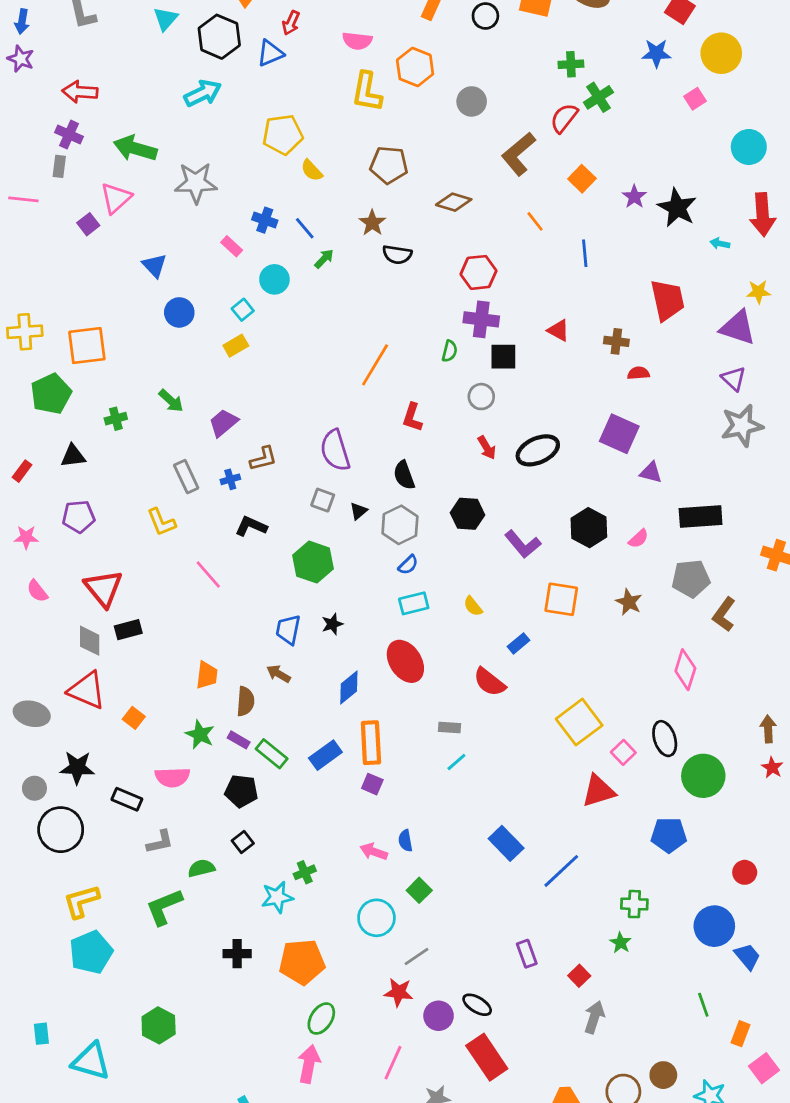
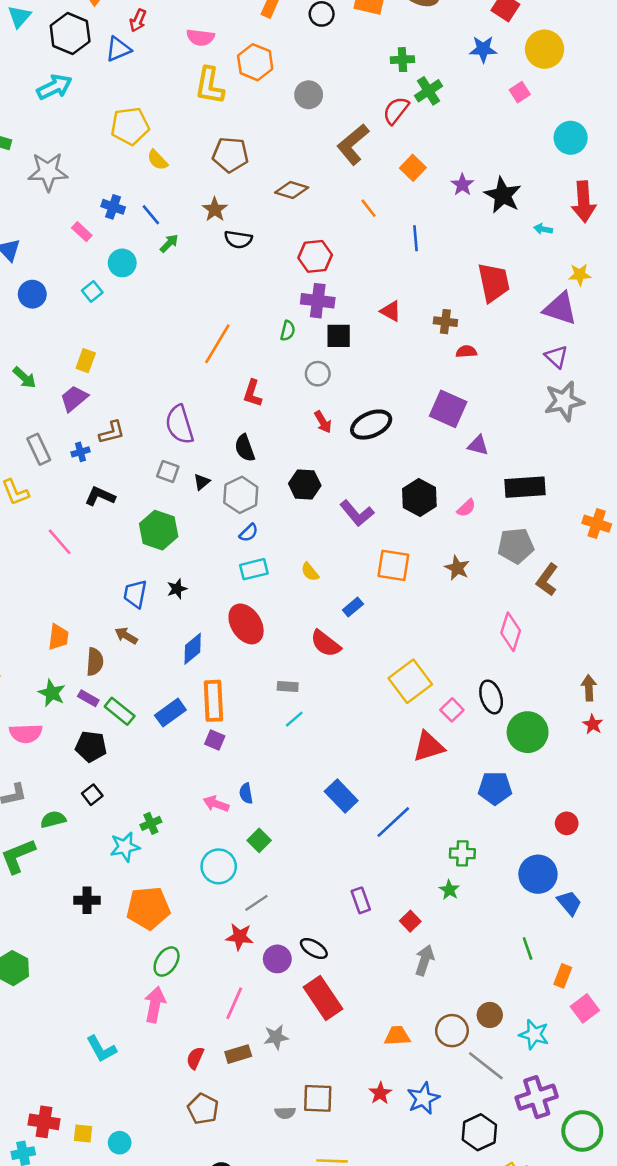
yellow rectangle: (236, 346) -> (86, 361), moved, turned -40

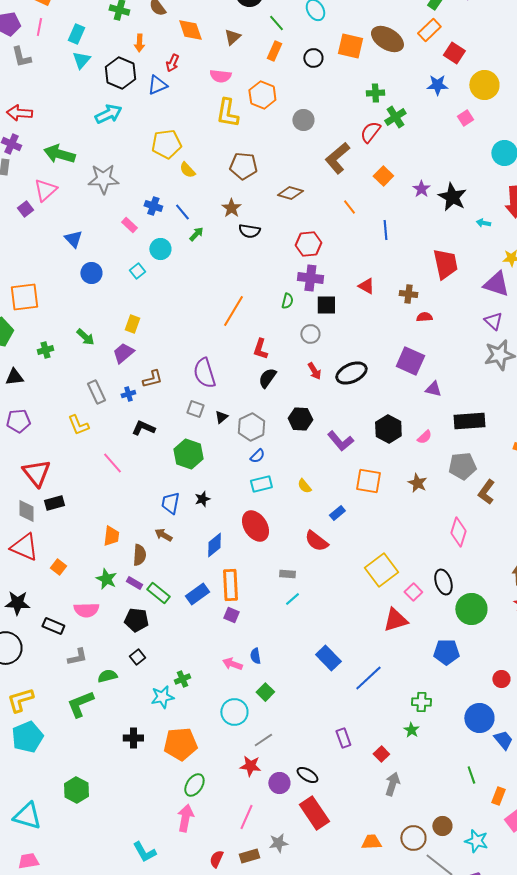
black semicircle: (245, 448) -> (267, 378), moved, turned 55

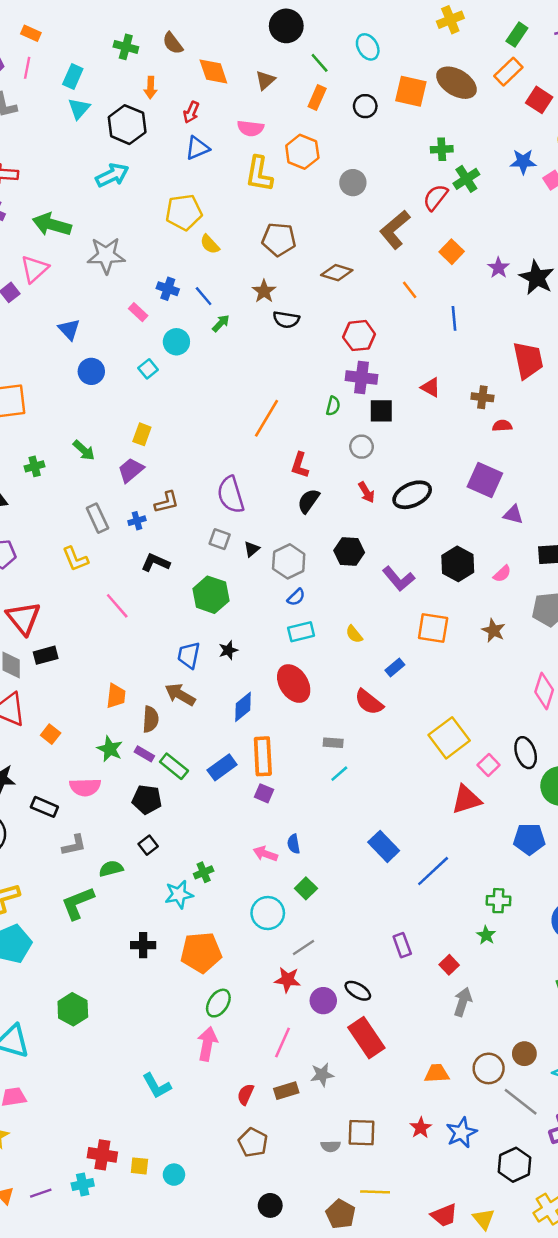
blue triangle: (157, 85) -> (197, 148), moved
blue star: (437, 85) -> (523, 162), moved
brown arrow: (163, 535) -> (180, 695), size x1.4

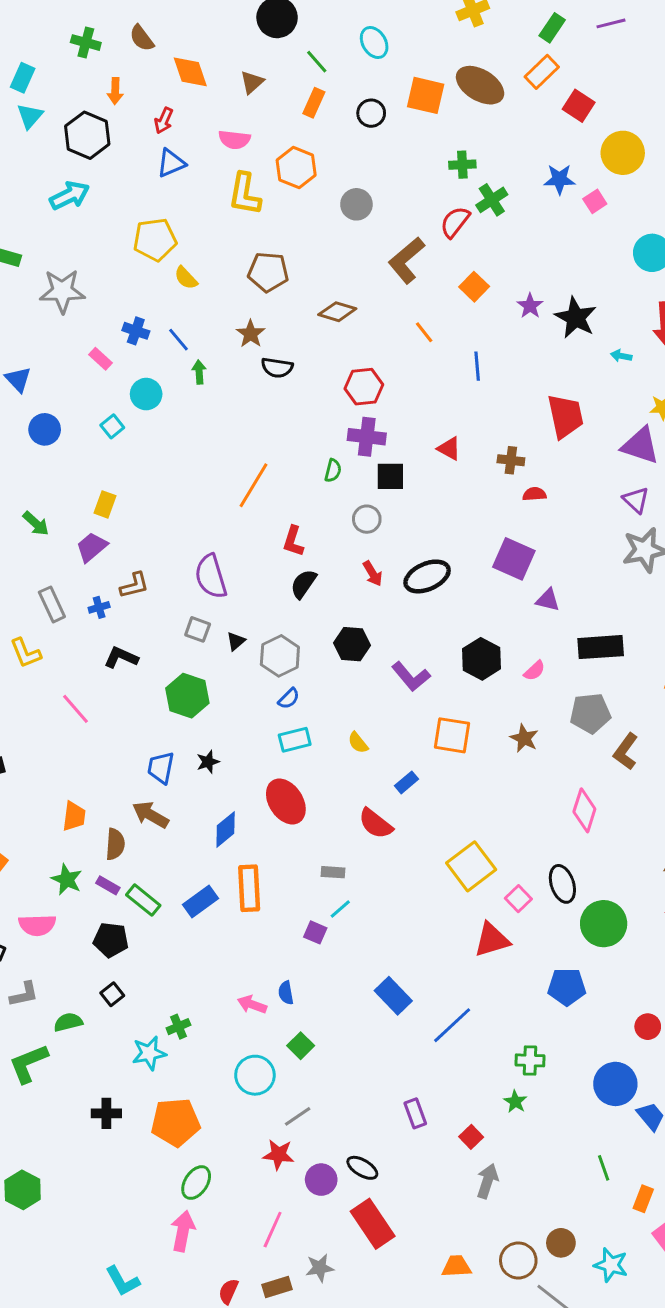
green arrow: (221, 323) -> (199, 372), turned -48
purple square: (264, 793) -> (315, 932), moved

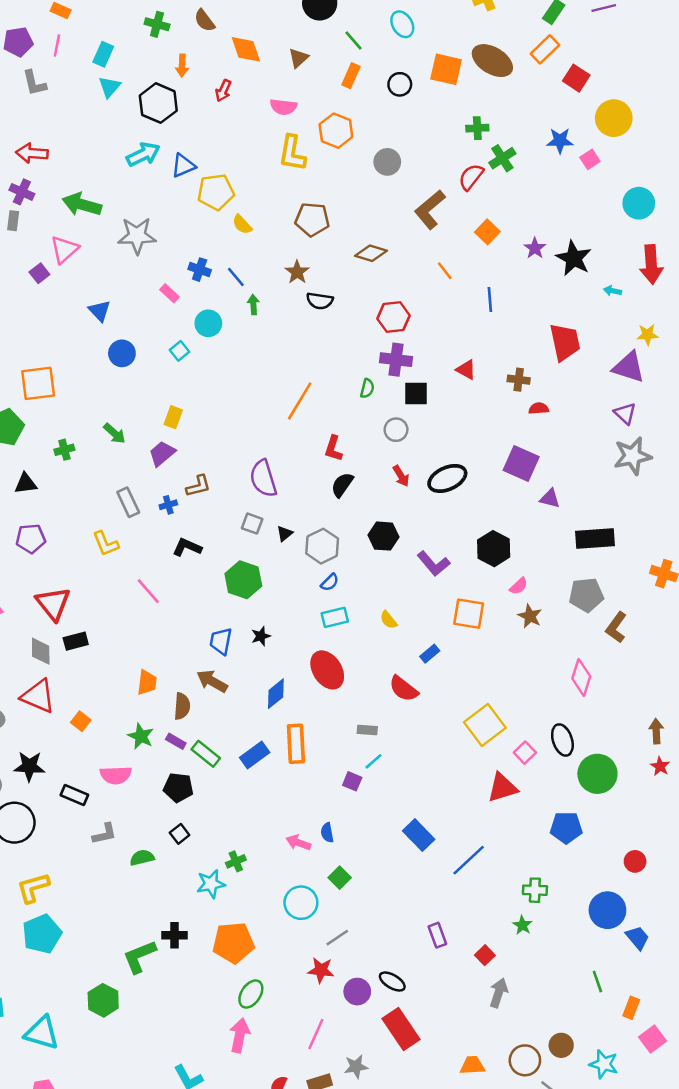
blue triangle: (171, 163) -> (183, 166), moved
pink semicircle: (534, 671) -> (519, 586), moved
green L-shape: (28, 1063) -> (139, 956), moved

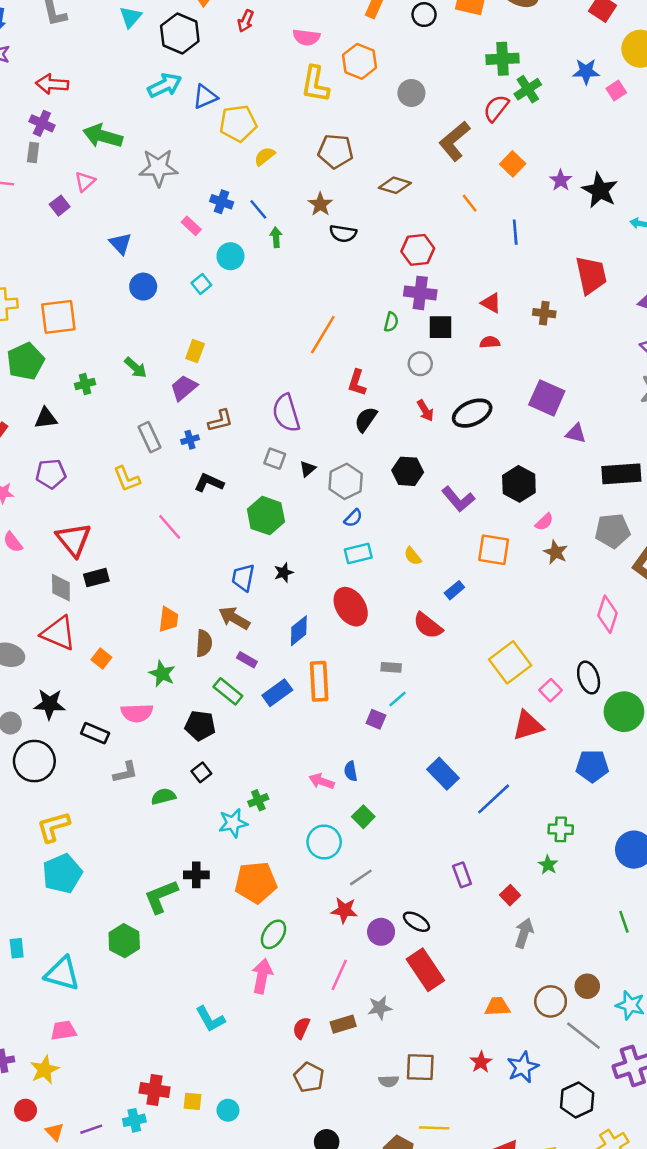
green cross: (477, 128) -> (502, 59), size x1.4
yellow semicircle: (242, 224) -> (265, 156), turned 95
pink triangle: (64, 249) -> (85, 182), size x0.7
red semicircle: (539, 408) -> (490, 342), moved
purple rectangle: (176, 741) -> (247, 660), moved

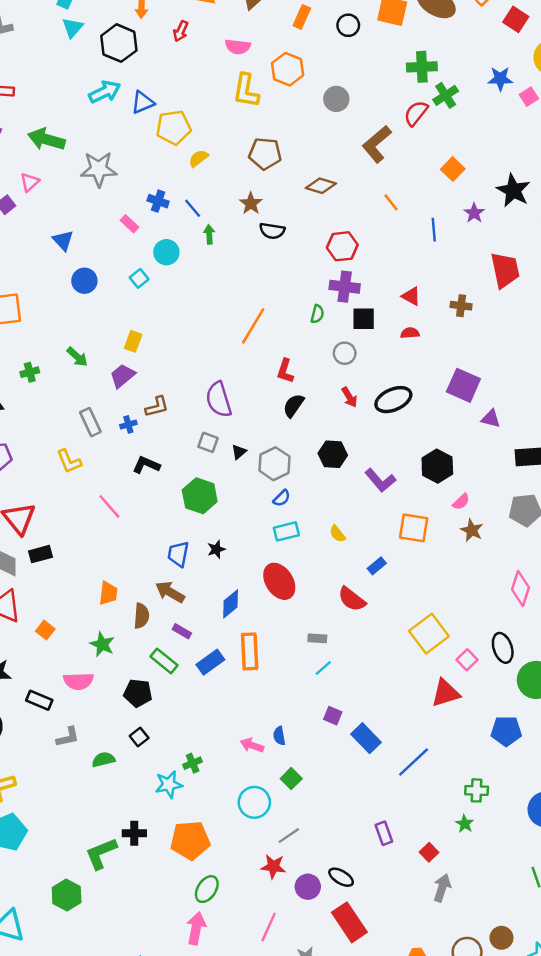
orange square: (513, 164) -> (453, 169), moved
purple star: (561, 180) -> (474, 213), moved
purple square: (376, 719) -> (333, 716), moved

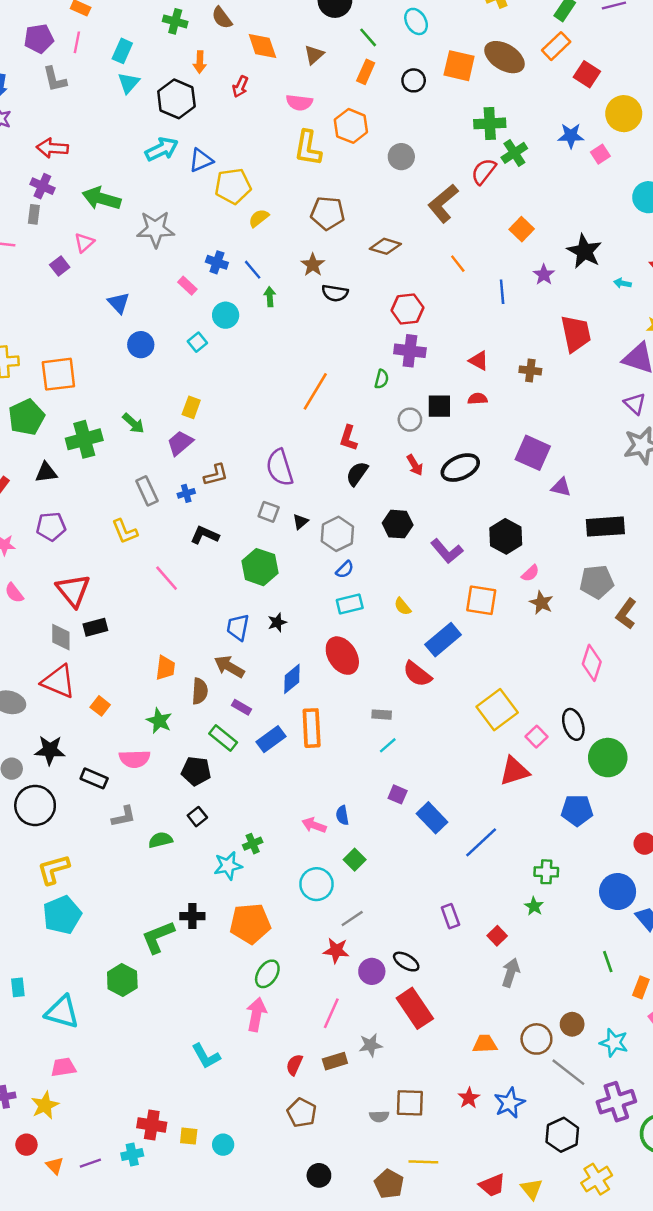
black square: (364, 319) -> (439, 406), moved
green cross: (30, 372) -> (84, 439), size x1.8
blue rectangle: (377, 566) -> (443, 640), size x1.8

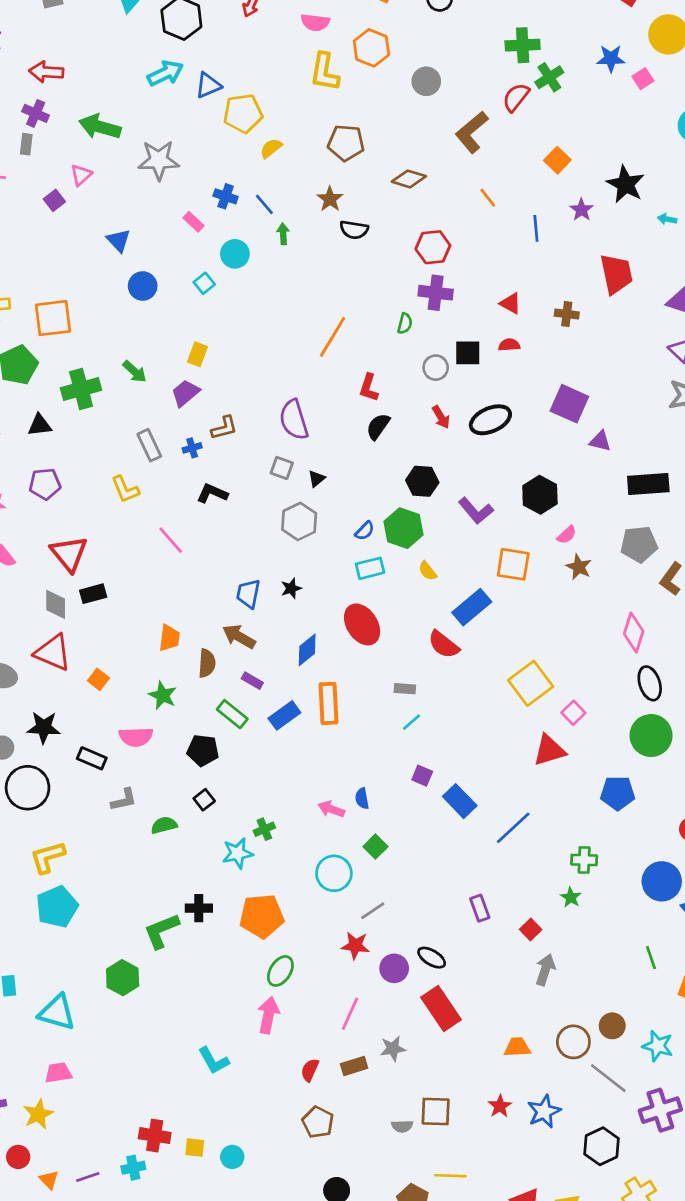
gray hexagon: (337, 534) -> (299, 521), moved
green hexagon: (260, 567) -> (404, 528), moved
black ellipse: (573, 724) -> (650, 683), moved

